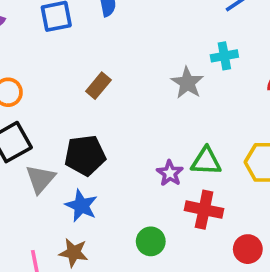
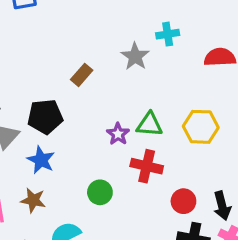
brown rectangle: (98, 86) -> (82, 75), moved

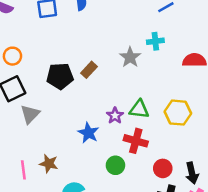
black pentagon: (45, 117) -> (60, 76), moved
blue star: (41, 160) -> (88, 133), moved
green circle: (100, 192) -> (115, 165), moved

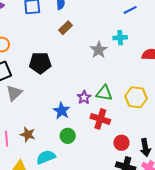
brown rectangle: (89, 70) -> (65, 28), moved
green circle: (115, 165) -> (68, 136), moved

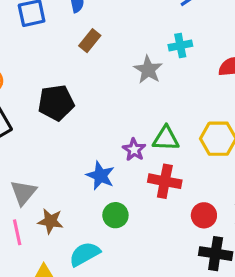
gray triangle: (14, 93) -> (23, 192), moved

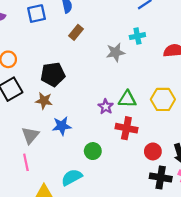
gray star: (148, 70) -> (115, 52), turned 30
blue star: (100, 176) -> (62, 126), moved, turned -30
brown star: (50, 221) -> (44, 101), moved

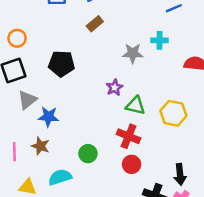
brown star: (44, 101) -> (40, 146), moved
purple star: (106, 107) -> (114, 88), moved
blue star: (62, 126) -> (48, 117), moved
gray triangle: (30, 135) -> (27, 100), moved
red circle: (153, 151) -> (132, 164), moved

